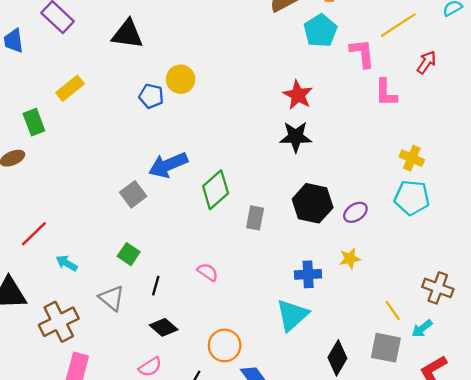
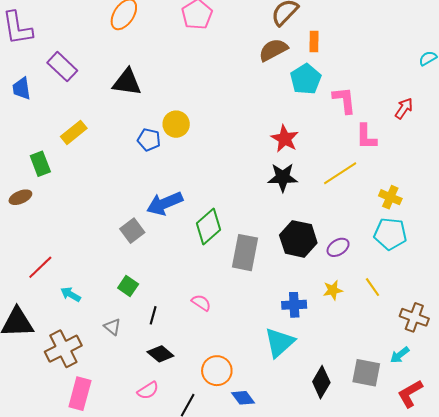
yellow line: (398, 25) -> (340, 173), moved
gray rectangle: (255, 218) -> (245, 253), size x1.6
gray triangle: (112, 298) -> (112, 327), size x0.7
yellow line: (393, 310) -> (373, 287), moved

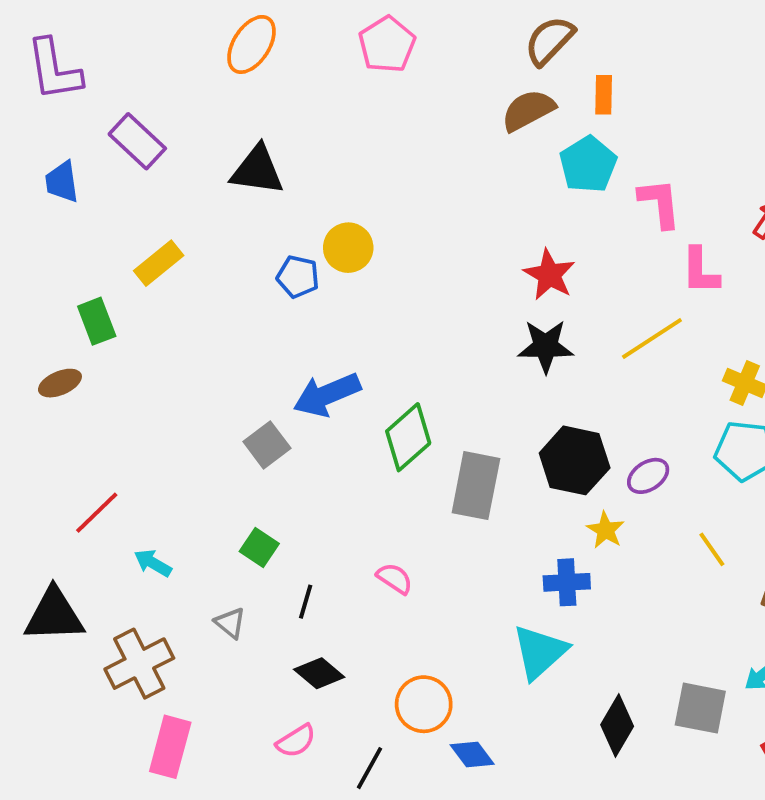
yellow star: (333, 290) -> (606, 530), moved, turned -30

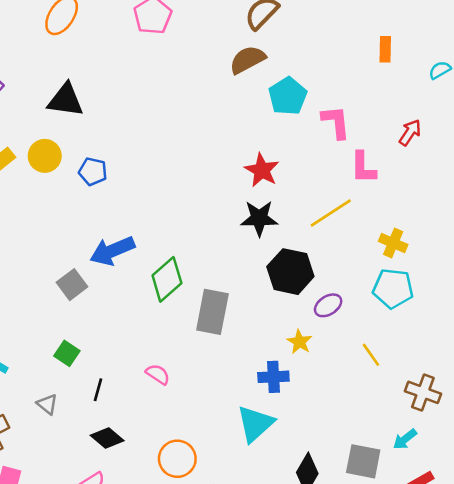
orange rectangle: (604, 95) -> (385, 49), moved
yellow circle: (348, 248) -> (45, 156), moved
black hexagon: (575, 460) -> (290, 272), moved

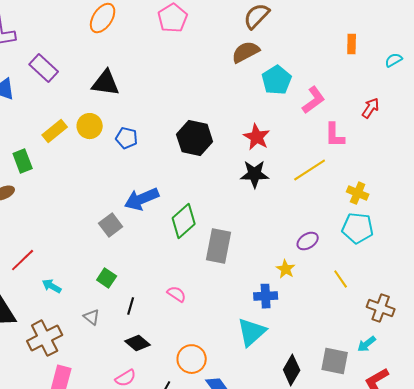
pink L-shape: (336, 122) -> (314, 100), turned 60
black hexagon: (290, 272) -> (195, 138), moved

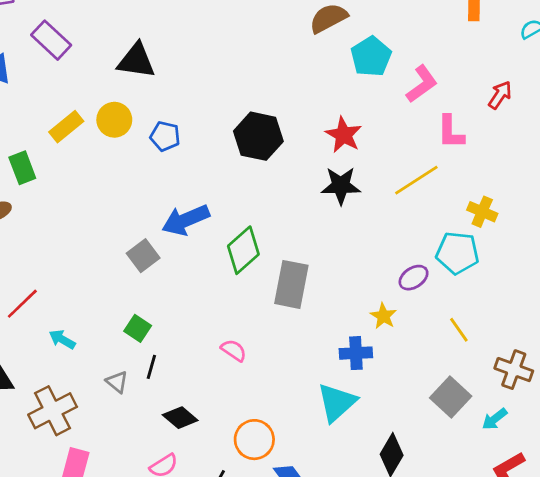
cyan pentagon: (358, 228) -> (457, 253), moved
black line: (131, 306) -> (151, 367), moved
gray square: (335, 361) -> (451, 397), moved, turned 32

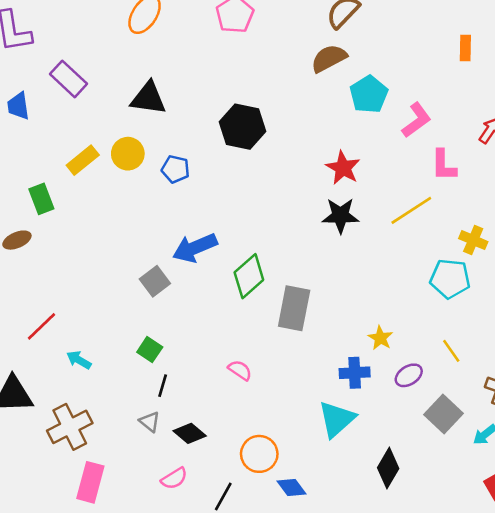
black hexagon: (258, 136) -> (242, 127), moved
purple ellipse: (414, 278) -> (409, 375), moved
gray triangle: (117, 382) -> (150, 422), moved

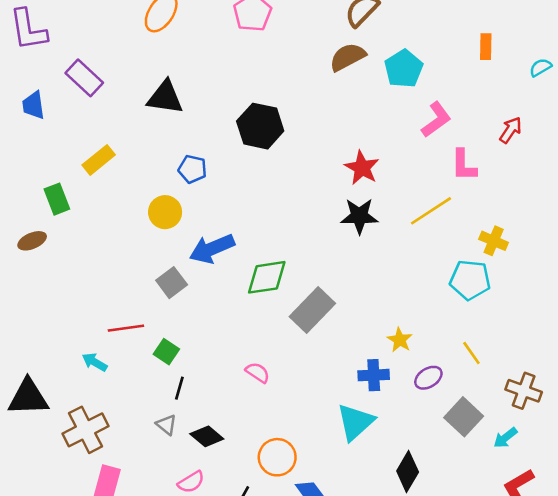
cyan pentagon: (369, 94) -> (404, 69), moved
yellow circle: (128, 154) -> (165, 212), moved
green diamond: (249, 276) -> (267, 277), turned 33
gray rectangle: (294, 308) -> (312, 310), turned 33
red line: (41, 326) -> (126, 328), moved, turned 36

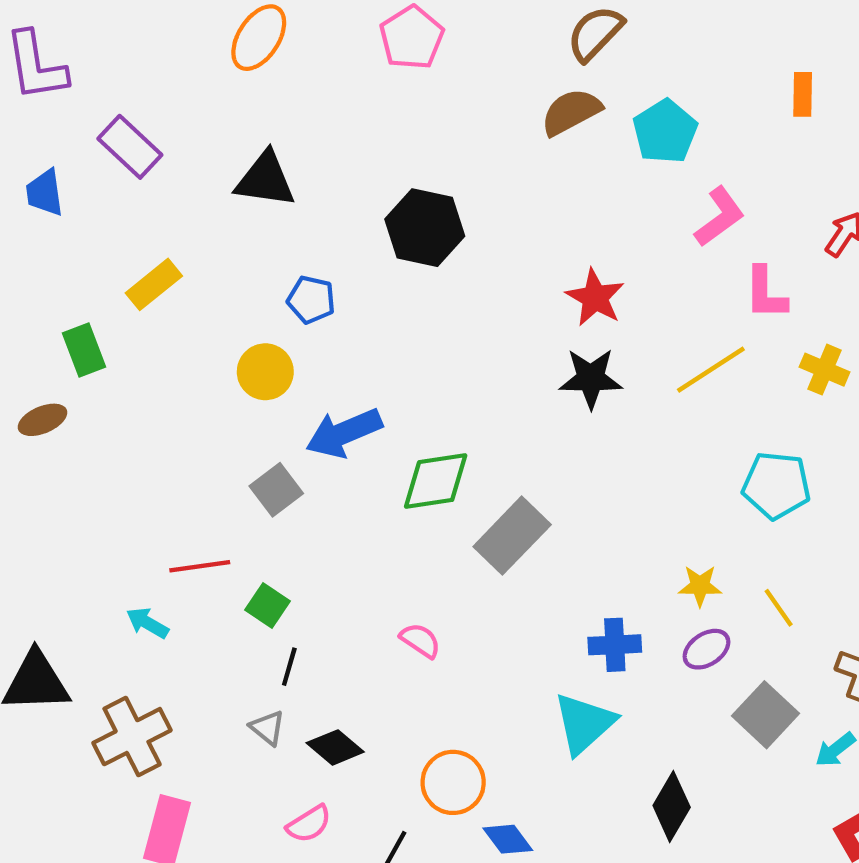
yellow cross: (494, 241) -> (824, 370), moved
yellow star: (400, 340) -> (700, 586), moved, turned -30

